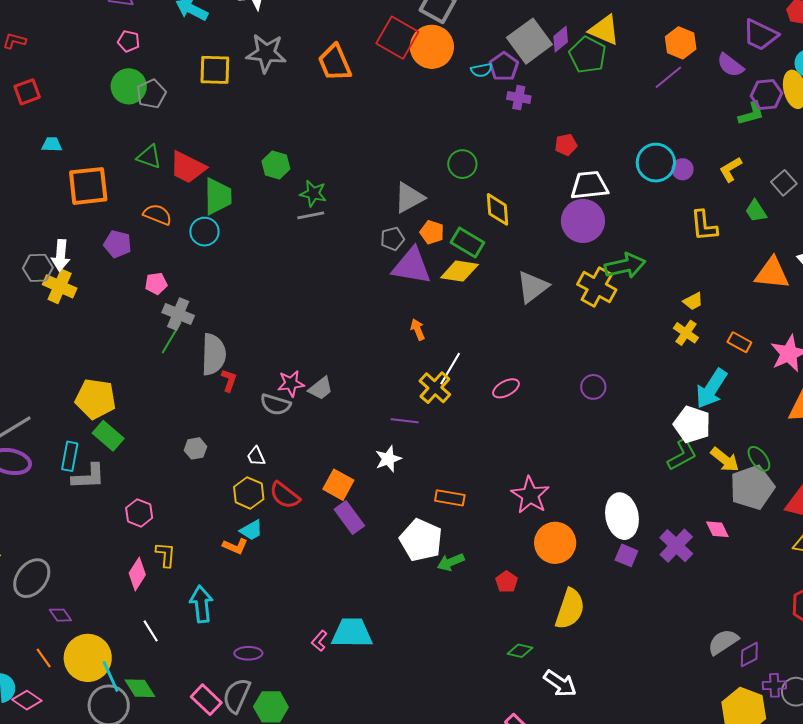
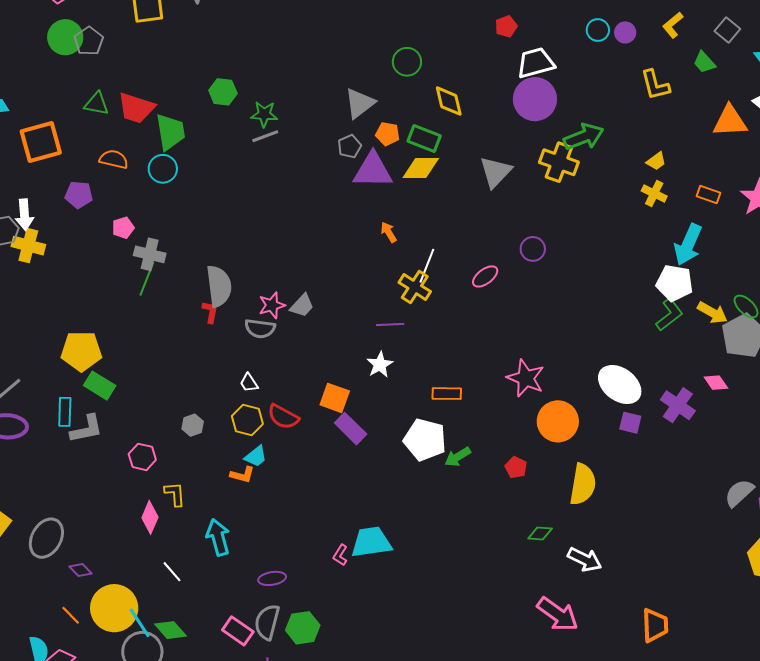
cyan circle: (656, 163) -> (598, 30), size x0.6
gray semicircle: (214, 354) -> (219, 286), moved
purple circle: (593, 387) -> (533, 249), moved
gray hexagon: (195, 448) -> (193, 425), moved
white ellipse: (622, 516) -> (620, 385), turned -33

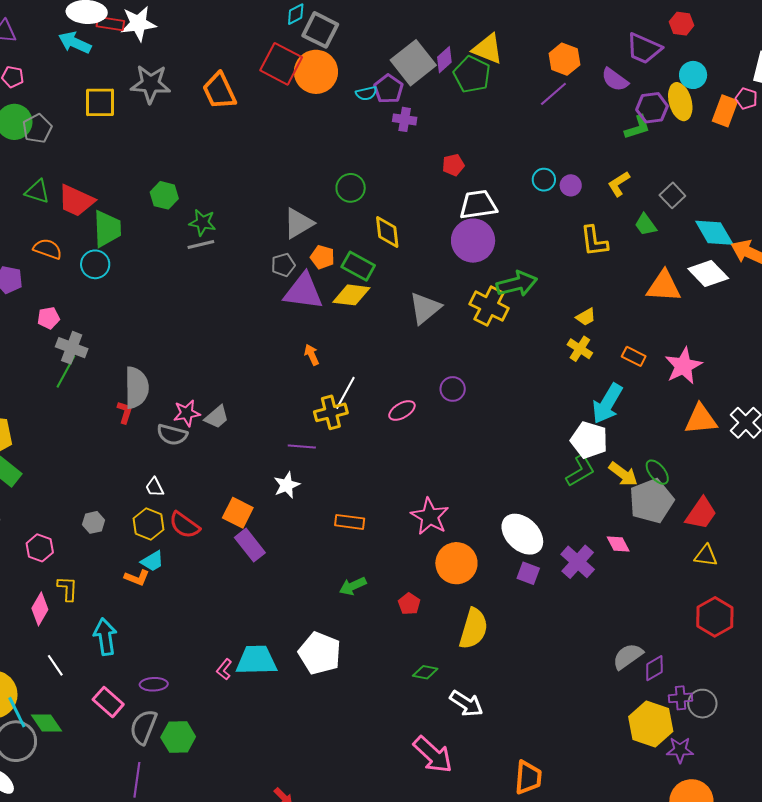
yellow cross: (415, 287) -> (331, 412), turned 36
white pentagon: (425, 440) -> (320, 653), moved
pink rectangle: (238, 631) -> (108, 702), moved

